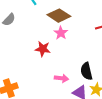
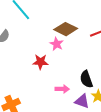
brown diamond: (59, 16) -> (66, 29), moved

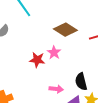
pink star: (57, 44) -> (54, 53), moved

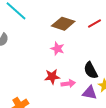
red star: (37, 60) -> (52, 77), moved

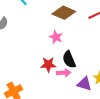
black semicircle: (91, 70) -> (69, 60), moved

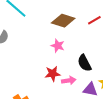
black semicircle: (69, 60) -> (84, 63), moved

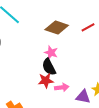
black semicircle: (84, 63) -> (49, 67), moved

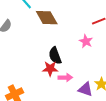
brown diamond: (57, 28) -> (47, 18), moved, turned 35
pink star: (51, 53) -> (86, 41), moved

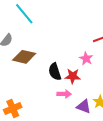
brown diamond: (47, 18) -> (24, 57), moved, turned -50
red star: (50, 69) -> (73, 76), moved

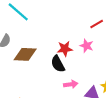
red star: (73, 76) -> (65, 49), moved

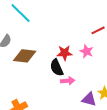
pink arrow: (71, 84) -> (68, 81), moved

